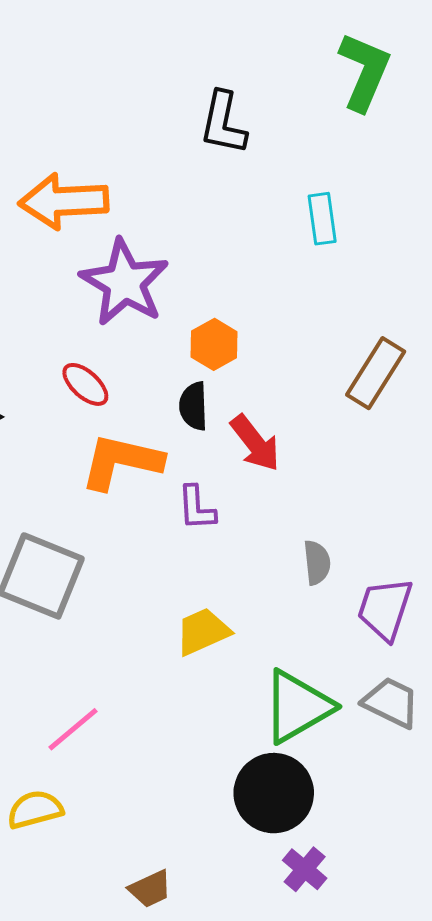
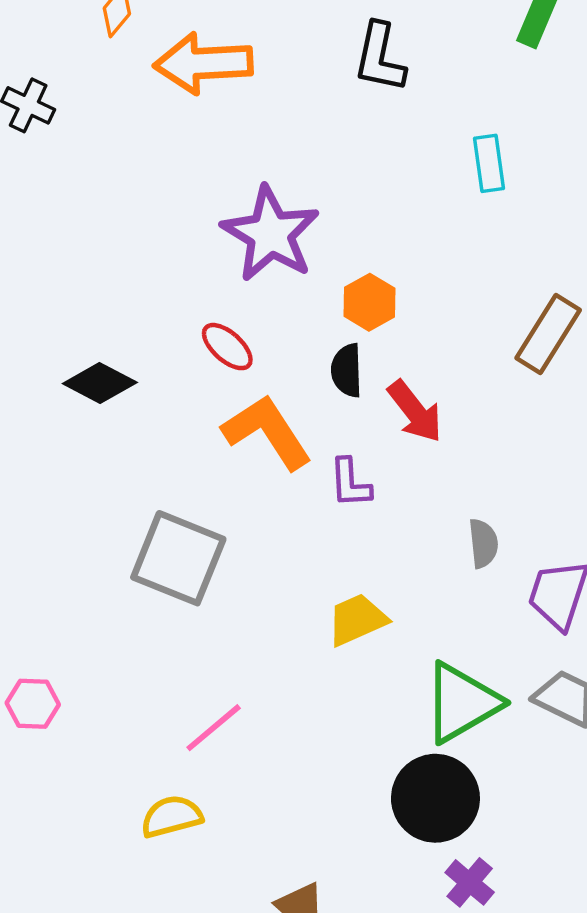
orange arrow: (64, 201) -> (203, 63), moved
orange L-shape: (121, 462) -> (267, 432), turned 44

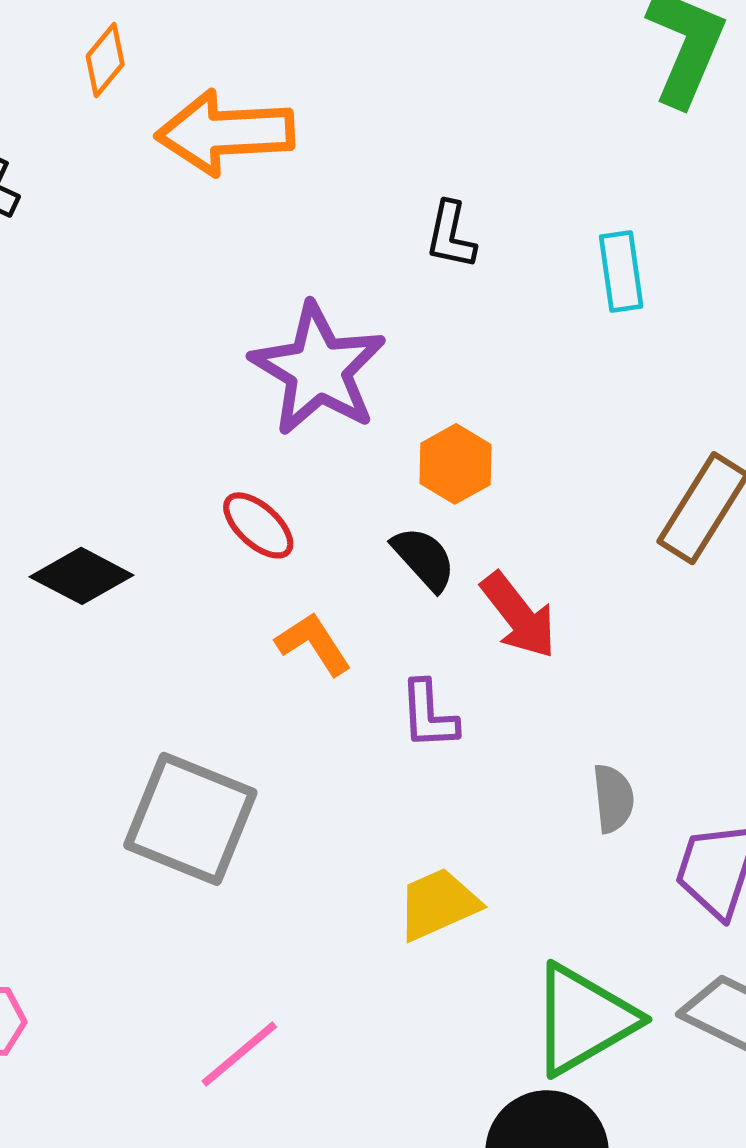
black L-shape: (380, 58) -> (451, 235), moved, size x0.7
black semicircle: (347, 370) -> (424, 559), turned 140
orange L-shape: (267, 432) -> (313, 644), size x0.6

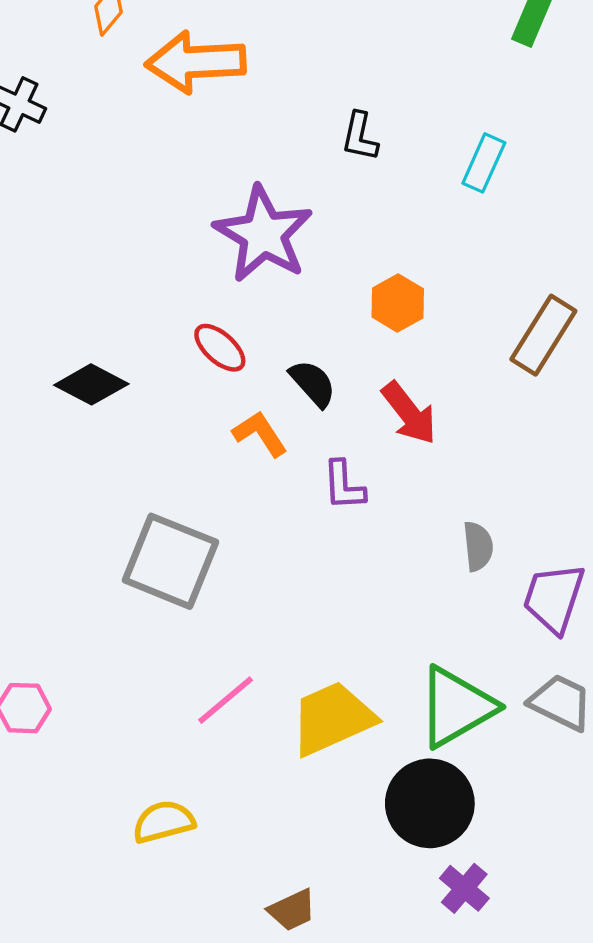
cyan rectangle: (621, 271) -> (484, 163), turned 32
orange hexagon: (455, 464) -> (398, 303), moved
black semicircle: (424, 559) -> (313, 383), moved
yellow trapezoid: (438, 904) -> (332, 718), moved, size x1.4
pink line: (239, 1054) -> (226, 700), moved

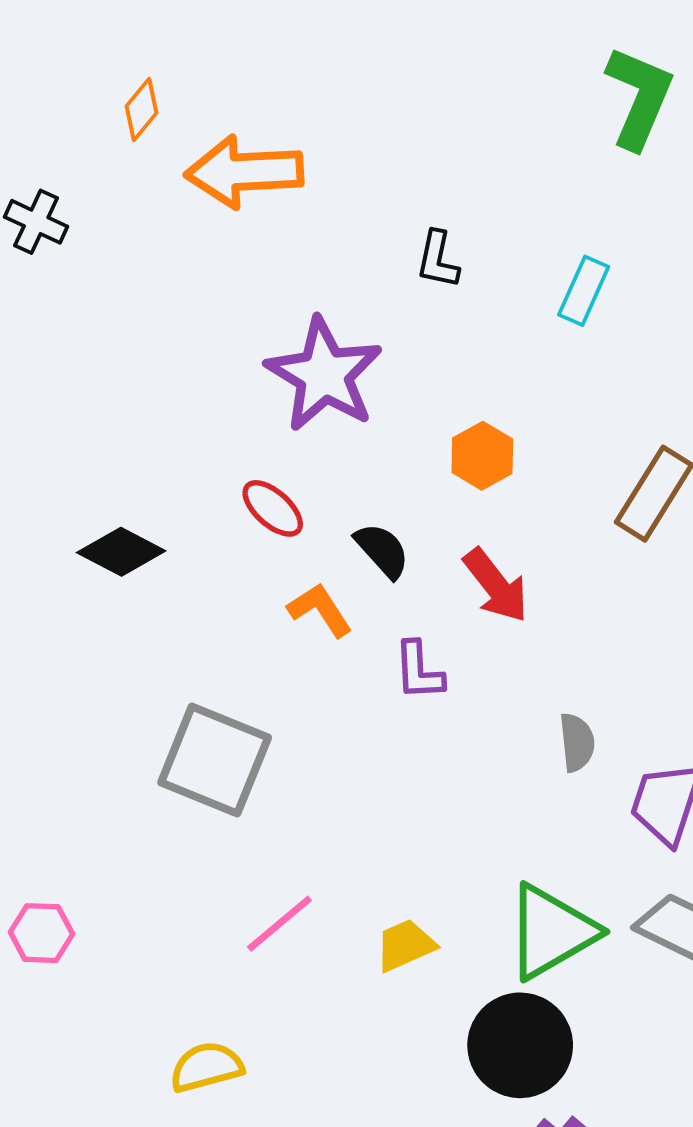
yellow trapezoid: (332, 718) -> (405, 945), size x0.6

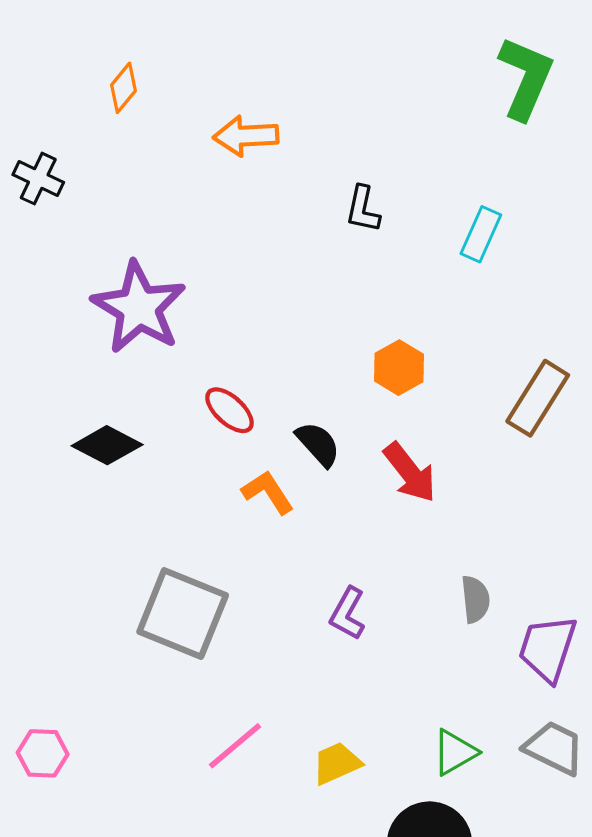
orange arrow: (244, 172) -> (246, 136), moved, size x0.7
purple star: (324, 375) -> (139, 307), moved
purple L-shape: (419, 671) -> (348, 613), moved, turned 32
green triangle: (551, 932) -> (455, 752), size x0.6

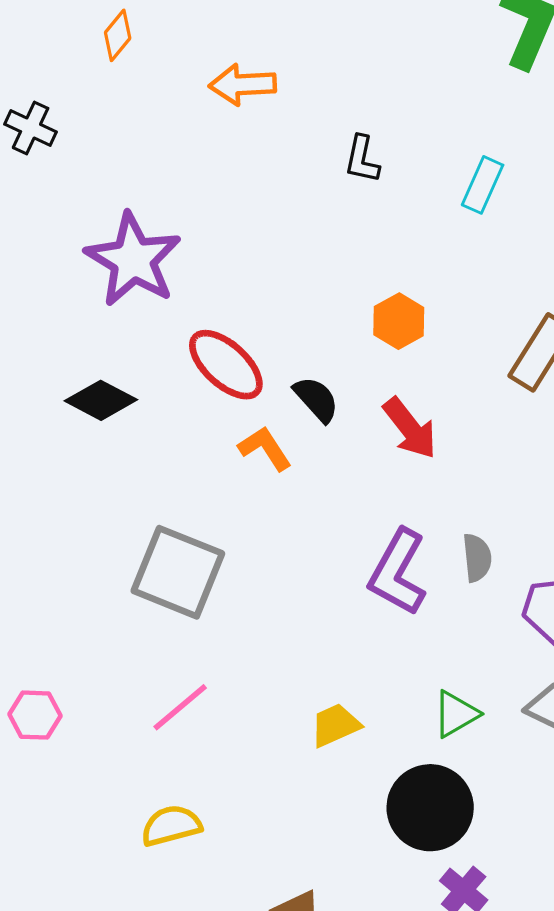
red ellipse: (230, 410) -> (226, 365), size x1.5
purple L-shape: (348, 613) -> (398, 572), moved, size x1.6
pink line: (235, 746) -> (180, 707), moved

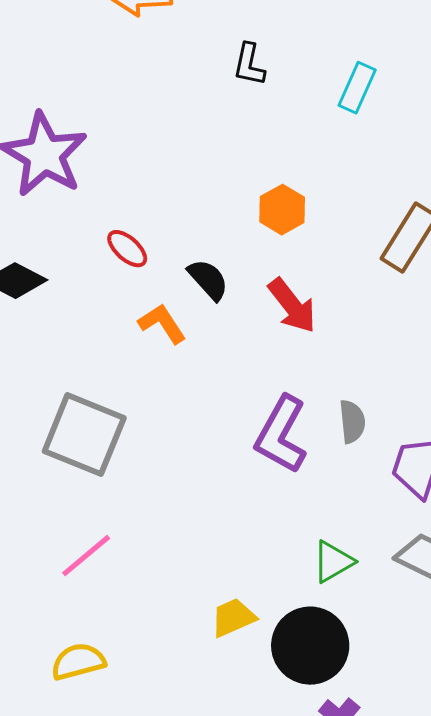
red ellipse: (226, 365) -> (127, 249), size x0.6
yellow trapezoid: (335, 725) -> (233, 618), moved

